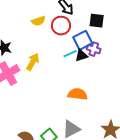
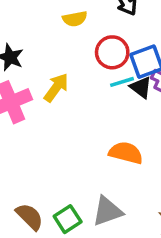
red circle: (61, 26) -> (112, 52), moved
black triangle: (81, 55) -> (141, 87), turned 48

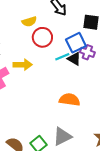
red circle: (112, 52) -> (42, 37), moved
yellow arrow: (56, 88) -> (23, 65), turned 60

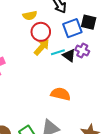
blue square: (76, 43) -> (72, 28), moved
yellow arrow: (23, 65) -> (42, 47), moved, turned -54

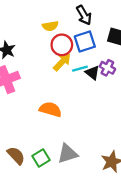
blue square: (72, 28) -> (85, 41), moved
orange semicircle: (61, 94) -> (50, 109), moved

